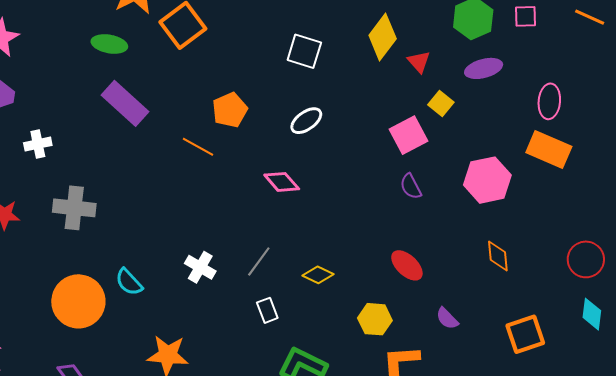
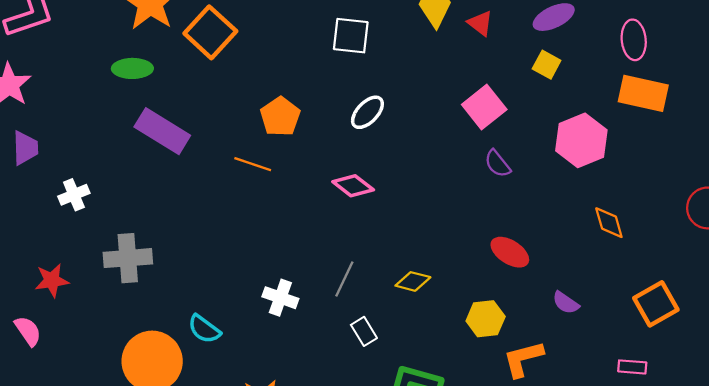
yellow square: (441, 103) -> (547, 65), moved

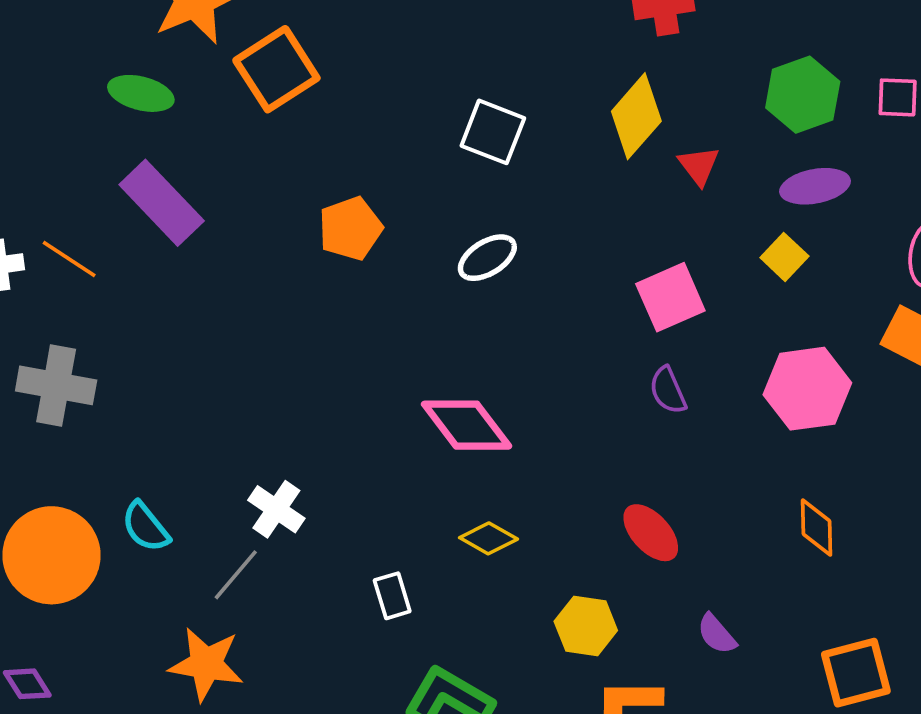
orange line: (253, 164) -> (69, 259), moved
pink diamond: (353, 186) -> (467, 425), moved, size x1.4
gray line: (344, 279) -> (236, 575), moved

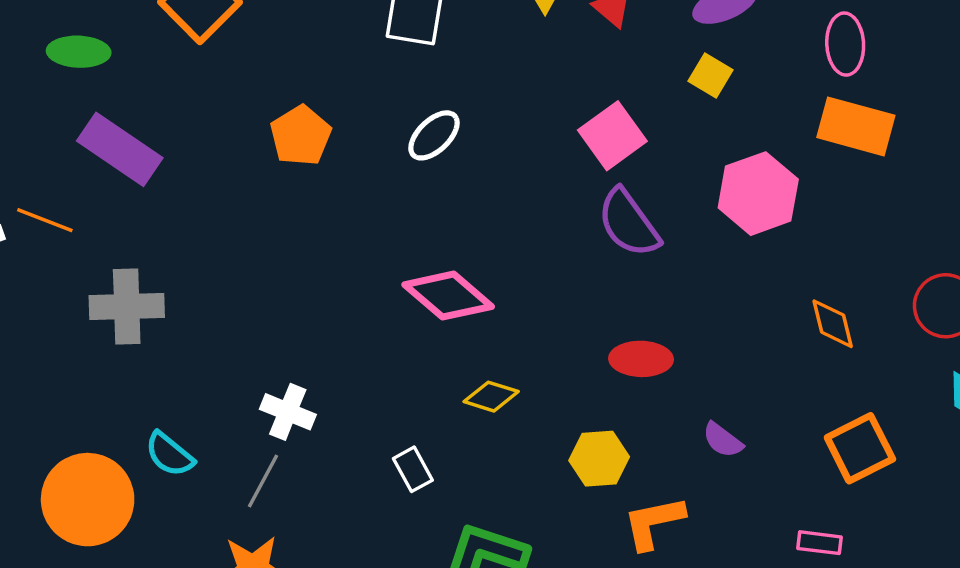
gray cross: (56, 385) -> (127, 306), moved
purple semicircle: (668, 390) -> (629, 223), size x1.6
orange diamond: (817, 528) -> (833, 324), moved
red ellipse: (651, 533) -> (641, 359), turned -34

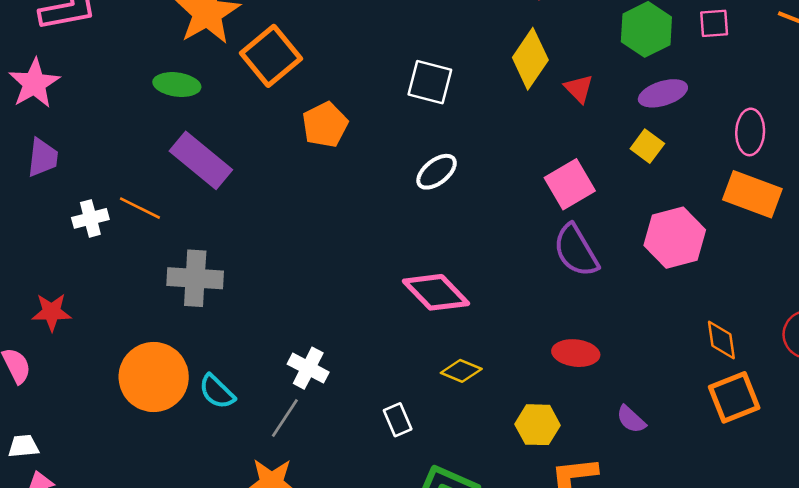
orange pentagon: (301, 136) -> (325, 125), moved
orange square: (860, 448) -> (734, 397), moved
orange circle: (88, 500) -> (154, 377), moved

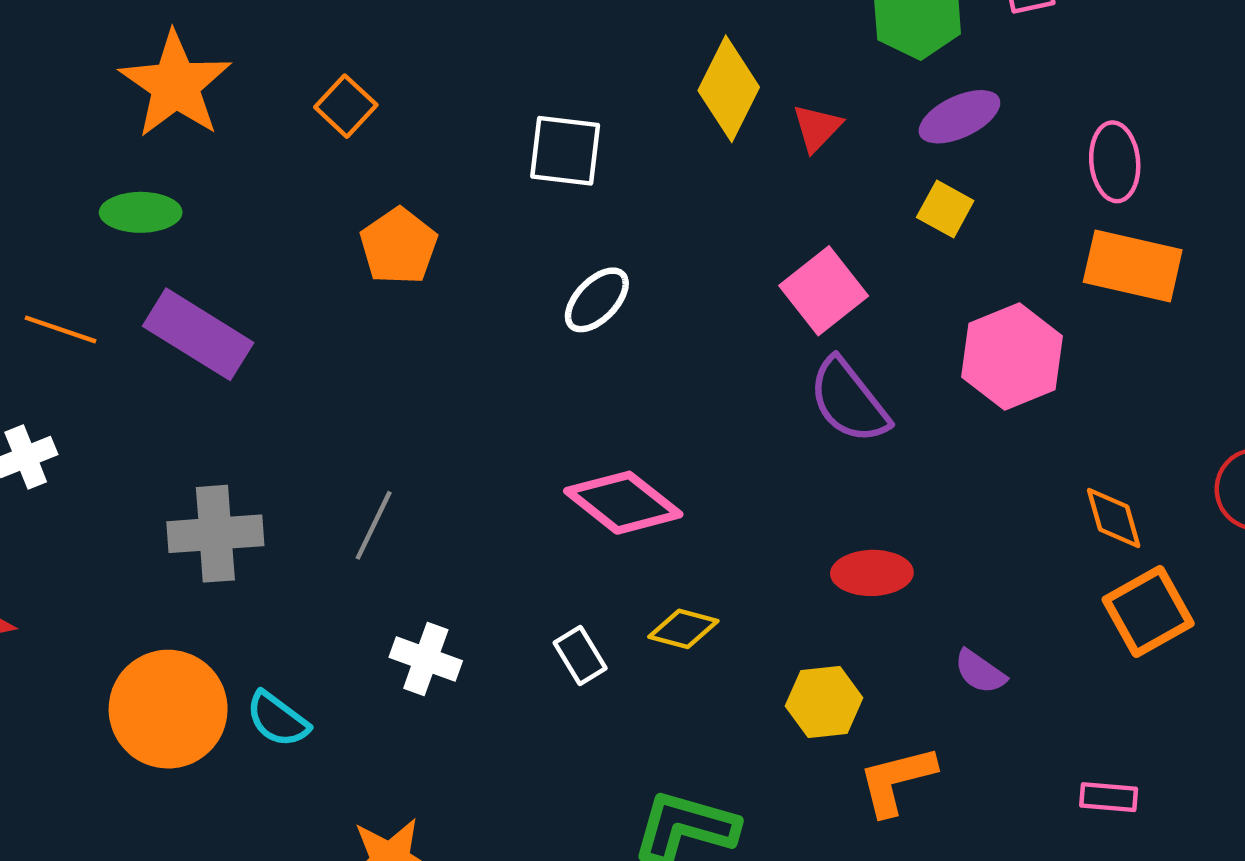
orange square: (271, 56) -> (346, 106), moved, size x0.6
red triangle: (579, 89) -> (817, 128), turned 36
orange line: (140, 208) -> (61, 329), moved
gray line: (285, 418) -> (374, 525), moved
white rectangle: (398, 420) -> (580, 655), moved

